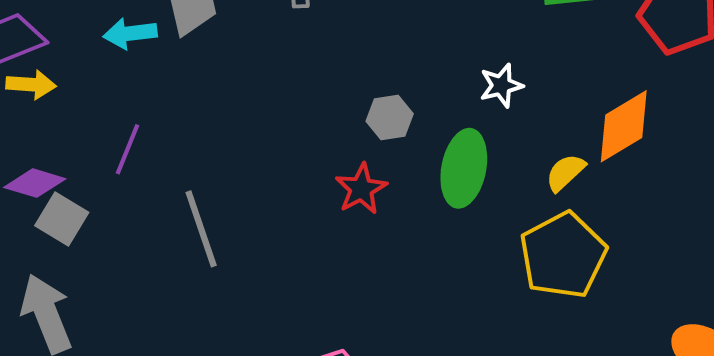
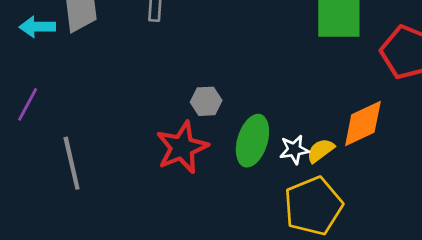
white star: (501, 85) -> (294, 150), moved
red star: (361, 189) -> (182, 147), size x1.5

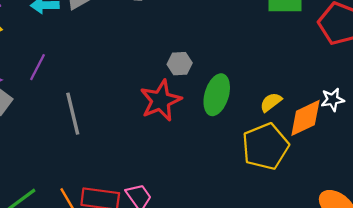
orange diamond: (363, 123) -> (305, 118), moved
white star: (294, 150) -> (333, 100), moved

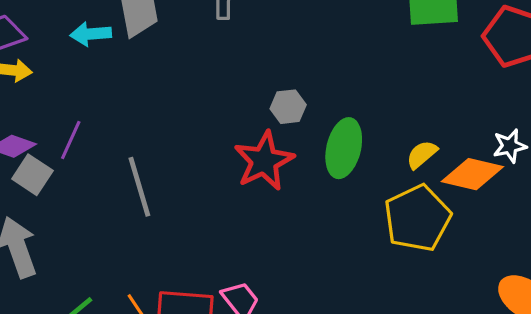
purple line: (38, 67) -> (71, 140), moved
orange diamond: (305, 118) -> (472, 174), turned 42

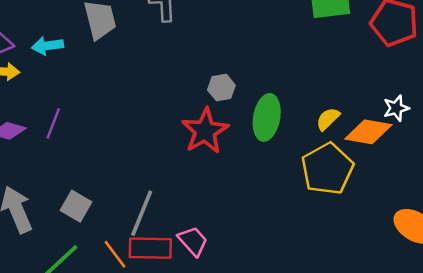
cyan arrow: (91, 34) -> (47, 46), moved
gray square: (32, 175) -> (76, 206), moved
gray line: (139, 187) -> (142, 213), moved, turned 42

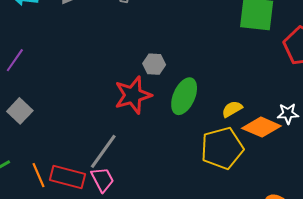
gray square: (76, 206) -> (20, 111), moved
gray line: (142, 213) -> (103, 151), moved

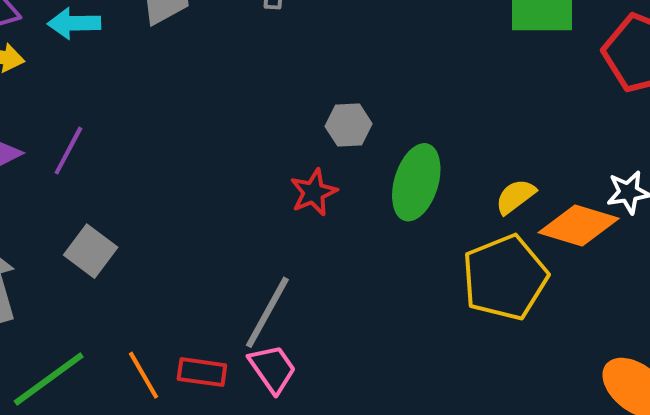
red star: (133, 95) -> (314, 192), size x0.6
red rectangle: (67, 177) -> (202, 372), size x0.7

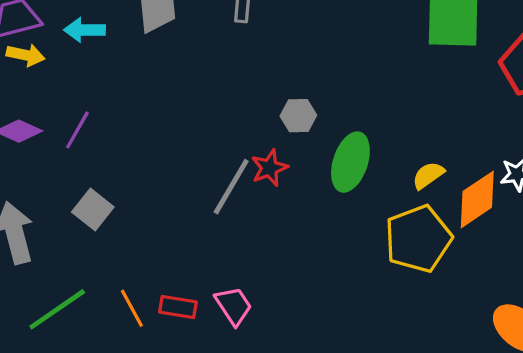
orange diamond: (579, 226) -> (477, 199), turned -52
gray line: (267, 312) -> (231, 187), moved

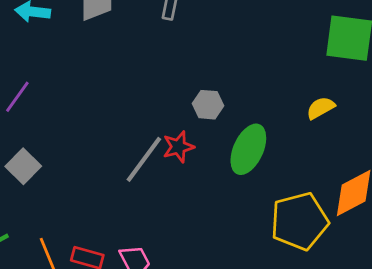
yellow semicircle: (428, 175) -> (321, 108), moved

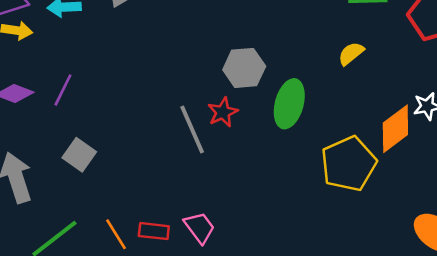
gray hexagon: (208, 105) -> (244, 68), size x1.4
gray line: (144, 159) -> (192, 129), turned -51

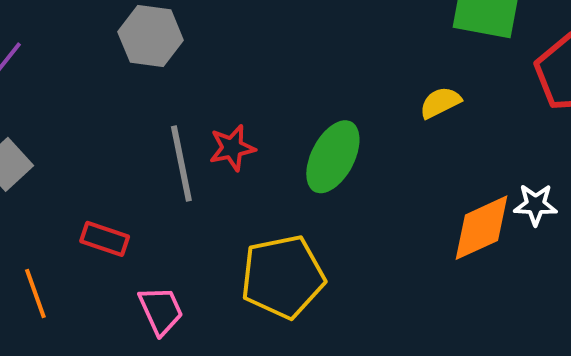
gray hexagon: (244, 68) -> (151, 36), moved
yellow pentagon: (349, 164) -> (283, 277), moved
red rectangle: (154, 231) -> (105, 239), moved

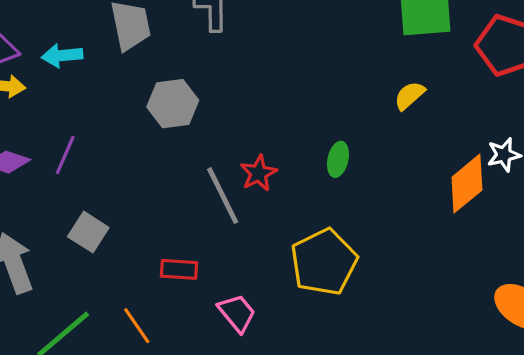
green ellipse: (333, 157) -> (338, 159), size x0.6

